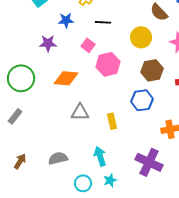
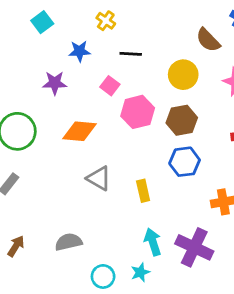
brown hexagon: (152, 70) -> (182, 120), moved
gray triangle: (80, 112) -> (99, 178), turned 30
cyan arrow: (100, 156) -> (153, 242), moved

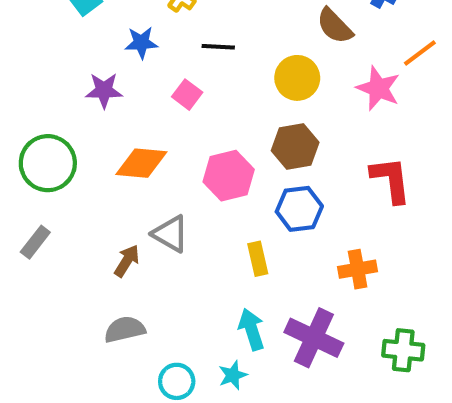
pink hexagon: (138, 112) -> (229, 176), moved
yellow rectangle: (143, 191) -> (258, 259), moved
brown arrow: (16, 246) -> (127, 261), moved

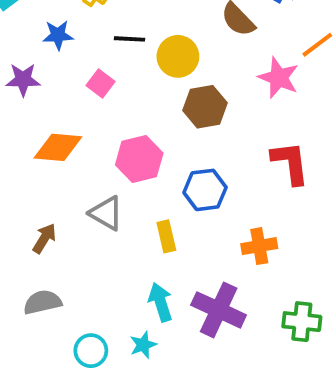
yellow circle: (297, 78) -> (178, 56), moved
brown hexagon: (295, 147) -> (205, 107), moved
gray triangle: (170, 234) -> (106, 213), moved

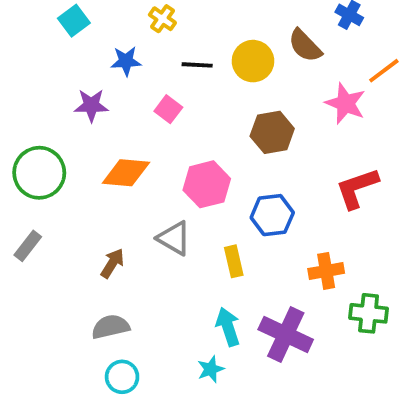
yellow circle: (178, 56) -> (253, 61), moved
red L-shape: (290, 163) -> (357, 188), turned -102
green cross: (302, 322) -> (369, 313), moved
cyan circle: (91, 351) -> (122, 377), moved

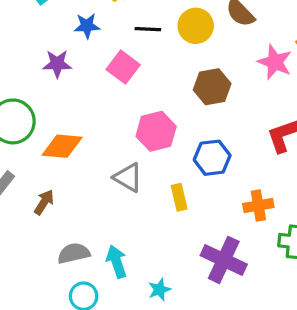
pink square: (168, 109) -> (123, 67), size x1.4
orange diamond: (126, 173) -> (62, 146), moved
brown arrow: (112, 263) -> (44, 202), moved
cyan arrow: (228, 327) -> (117, 262), moved

